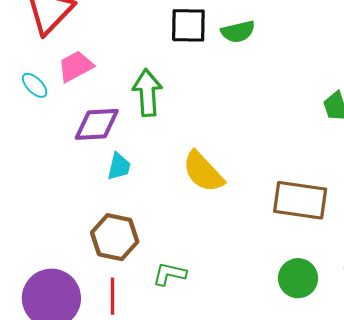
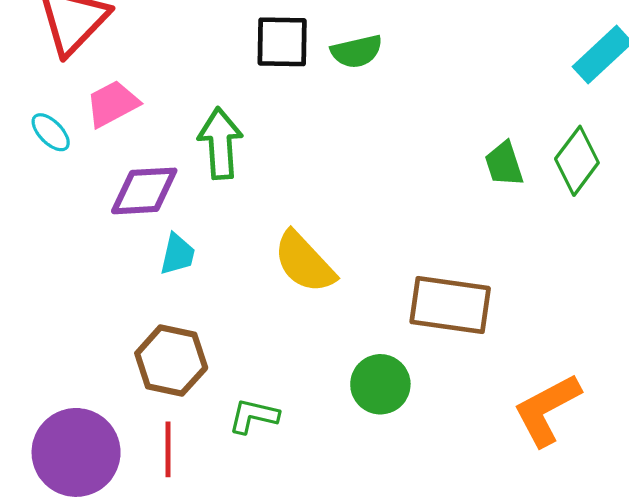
green circle: (298, 278) -> (380, 384), moved

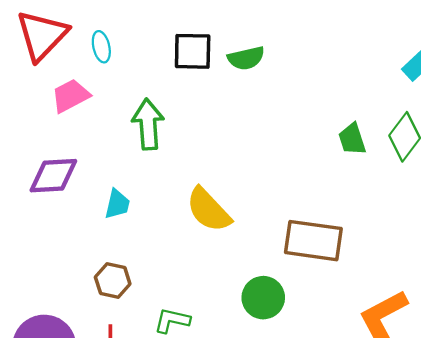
cyan ellipse: (51, 132) -> (101, 47), moved, turned 32
purple diamond: (144, 191) -> (53, 176), moved
brown hexagon: (171, 361) -> (113, 281), size x0.7

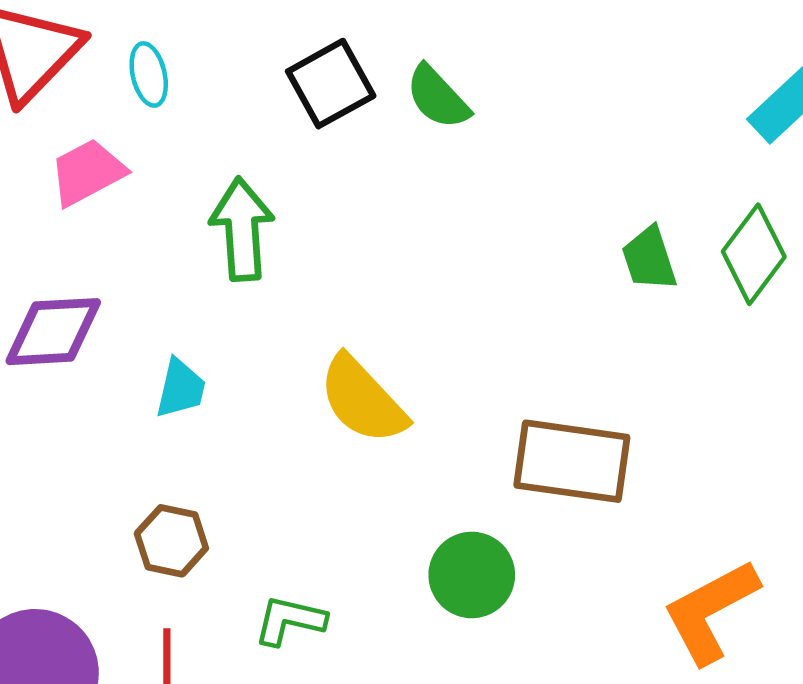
black square: (193, 51) -> (331, 84), turned -30
green semicircle: (246, 58) -> (438, 97), turned 60

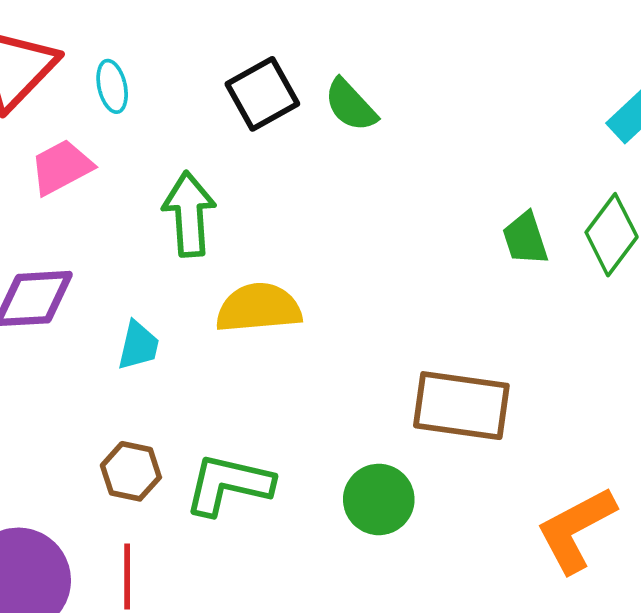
yellow semicircle: (363, 400) -> (259, 308), moved, turned 128
green L-shape: (290, 620) -> (229, 484), moved, size x1.5

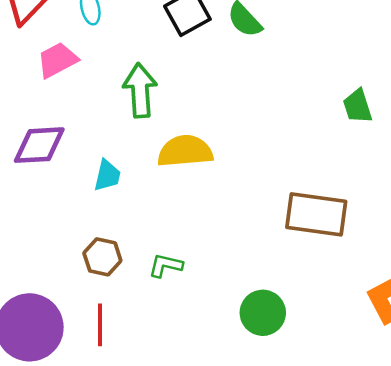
green L-shape: (229, 484) -> (166, 265), size x0.6
green circle: (379, 499) -> (263, 313), moved

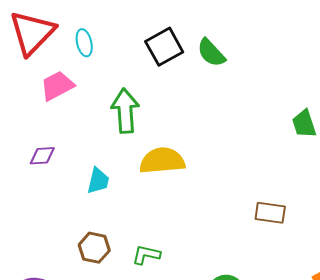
purple diamond: (39, 145) -> (42, 156), size x0.6
brown rectangle: (316, 214) -> (270, 213), size x0.6

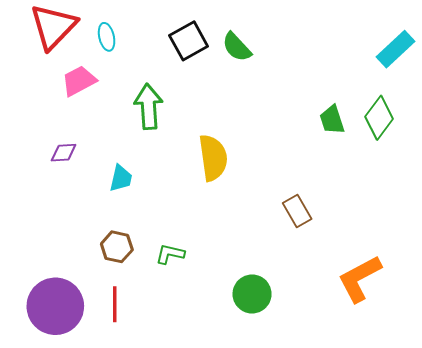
yellow semicircle: (162, 161) -> (213, 158), moved, turned 87
brown rectangle: (270, 213) -> (297, 211), turned 52

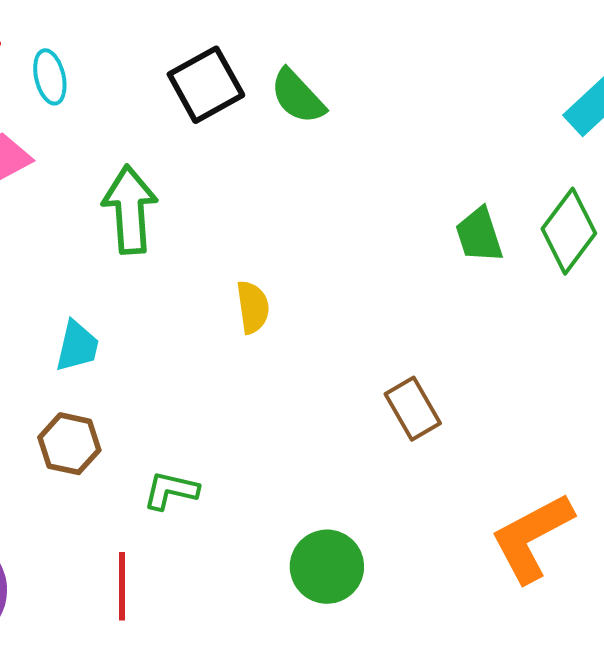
yellow semicircle: (213, 158) -> (253, 307), size x0.6
brown hexagon: (117, 247) -> (69, 444), moved
red line: (115, 304) -> (122, 586), moved

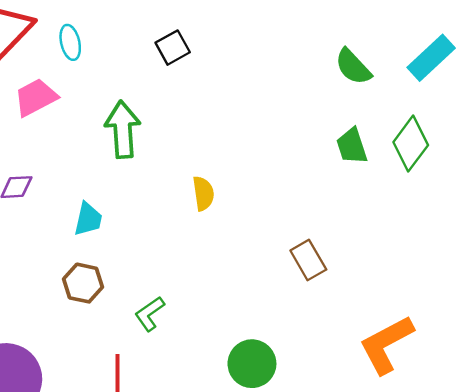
black square: (206, 85) -> (173, 48), size x0.7
green semicircle: (298, 96) -> (353, 67), moved
green L-shape: (171, 491) -> (150, 314), turned -48

